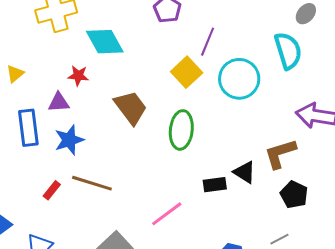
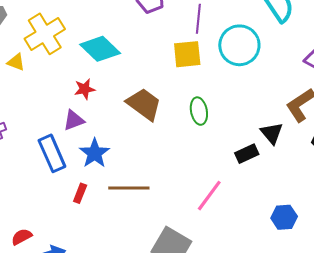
yellow square: (187, 72) -> (187, 54), turned -36
yellow triangle: (15, 74) -> (16, 62), moved, turned -42
green ellipse: (181, 130) -> (199, 111), size x0.7
black triangle: (245, 172) -> (272, 133), turned 35
red rectangle: (52, 190) -> (80, 193), moved

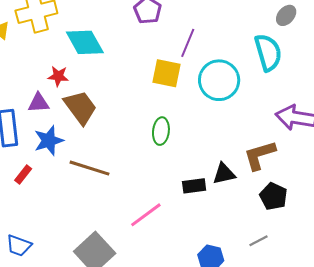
brown trapezoid: (144, 104) -> (80, 107), moved
black triangle: (272, 133) -> (224, 174), turned 40
brown line: (129, 188) -> (89, 168), moved

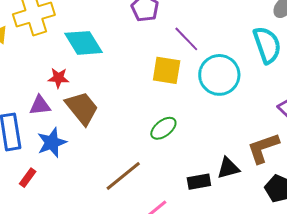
purple line: (188, 43) -> (186, 39), turned -64
green ellipse: (161, 131) -> (163, 128), turned 48
brown line: (89, 168) -> (123, 176), moved, turned -54

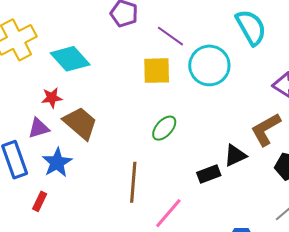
brown line: (123, 176) -> (133, 182), turned -36

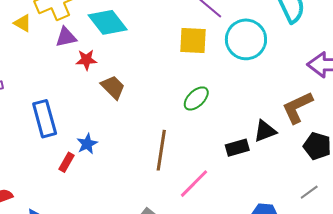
brown trapezoid: (80, 123) -> (113, 87), size x0.7
purple triangle: (39, 128) -> (66, 37), moved
blue star: (57, 163) -> (87, 144), moved, size x0.7

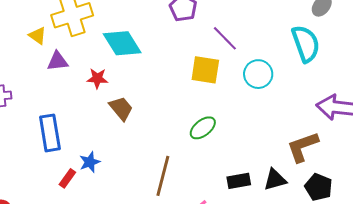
purple triangle: (66, 37) -> (58, 61), moved
cyan circle: (246, 39) -> (258, 74), size x0.7
black triangle: (265, 131) -> (275, 180), moved

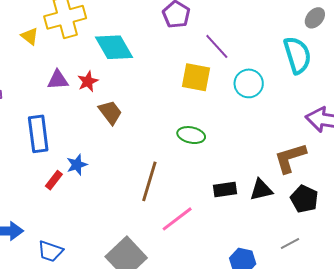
purple triangle: (58, 61) -> (58, 80), moved
red star: (97, 78) -> (88, 81), turned -30
green ellipse: (203, 128) -> (191, 135), turned 48

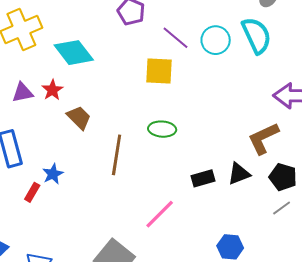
cyan circle: (249, 83) -> (216, 40), moved
brown line: (149, 181) -> (117, 155), moved
gray line: (290, 244) -> (282, 208), moved

